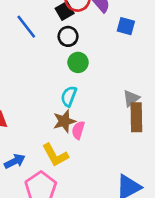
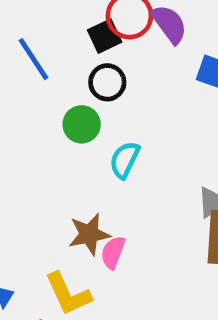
green circle: (78, 62) -> (82, 124), moved
cyan semicircle: (69, 96) -> (125, 160), moved

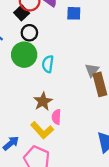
green circle: (82, 124) -> (24, 55), size x1.5
pink semicircle: (113, 252) -> (56, 117), moved

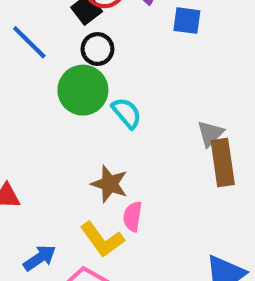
cyan semicircle: (48, 64) -> (127, 113), turned 126
brown star: (43, 101) -> (109, 184), turned -30

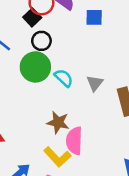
gray triangle: (210, 134) -> (95, 83), moved
pink semicircle: (133, 216) -> (74, 141), size x1.5

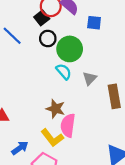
green circle: (35, 67) -> (70, 49), moved

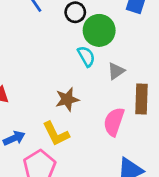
brown star: (56, 109) -> (67, 99), turned 30
pink semicircle: (68, 125) -> (114, 122), moved

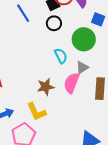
green circle: (99, 30) -> (84, 39), moved
pink semicircle: (114, 122) -> (72, 83), moved

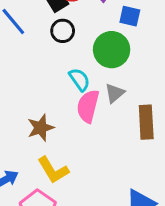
pink semicircle: (72, 83) -> (88, 106), moved
brown star: (46, 87) -> (41, 128), moved

